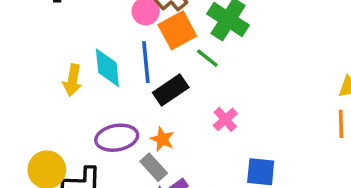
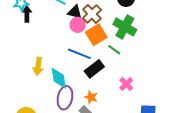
blue line: (146, 62) -> (79, 54), turned -60
cyan diamond: (107, 68) -> (59, 78), moved
purple ellipse: (117, 138) -> (65, 98), turned -65

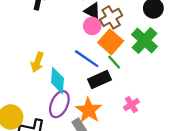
orange square: (96, 35) -> (111, 42), turned -30
green line: (114, 50) -> (114, 62), moved
orange star: (91, 97) -> (89, 110), size x1.6

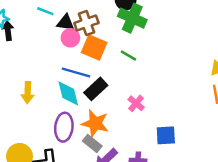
brown cross: (111, 17) -> (86, 23), turned 30
green cross: (144, 40) -> (132, 18), moved
green line: (114, 62) -> (128, 55), moved
cyan diamond: (57, 81) -> (68, 93), moved

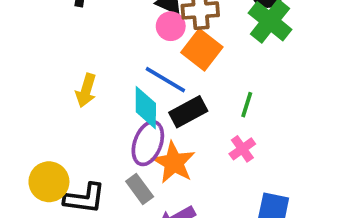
green line: (128, 55) -> (247, 105), moved, turned 63
purple ellipse: (64, 127) -> (148, 143), moved
gray rectangle: (92, 143) -> (140, 189), moved

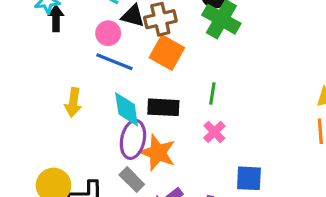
pink circle: (171, 26) -> (108, 33), moved
blue line: (165, 80) -> (114, 62), moved
black rectangle: (188, 112) -> (163, 107), turned 40

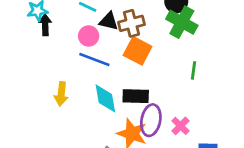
green line: (212, 94) -> (193, 70), moved
pink cross: (214, 132) -> (180, 126), moved
purple ellipse: (133, 139) -> (151, 120), moved

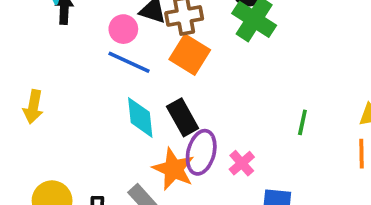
green line: (193, 70) -> (302, 122), moved
yellow arrow: (61, 94) -> (33, 107), moved
black rectangle: (136, 96) -> (183, 117), turned 55

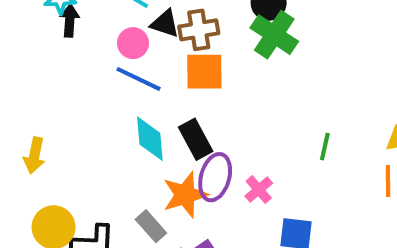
orange square: (190, 55) -> (204, 72), turned -33
yellow arrow: (33, 107) -> (34, 155), moved
orange star: (174, 169) -> (185, 195), turned 30

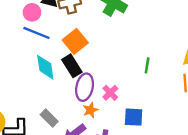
orange square: (204, 72) -> (75, 41), moved, turned -35
orange star: (185, 195) -> (90, 110), moved, size x0.6

